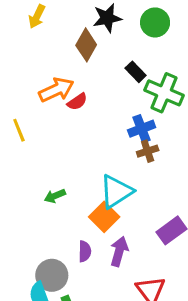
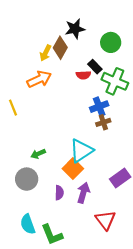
yellow arrow: (37, 16) -> (46, 53), moved
green circle: (155, 22) -> (111, 42), moved
red semicircle: (77, 102) -> (83, 75), moved, turned 32
gray circle: (52, 275) -> (27, 179), moved

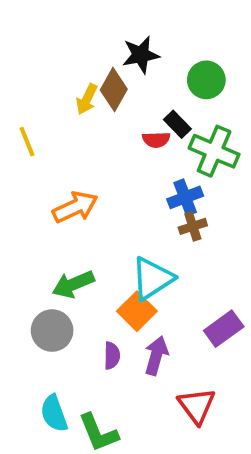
orange arrow: (39, 79) -> (75, 207), moved
yellow line: (13, 108) -> (27, 142), moved
green arrow: (38, 154) -> (73, 284), size x1.5

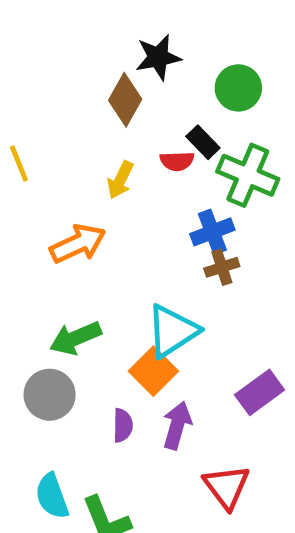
yellow arrow: (87, 99) -> (120, 180), moved

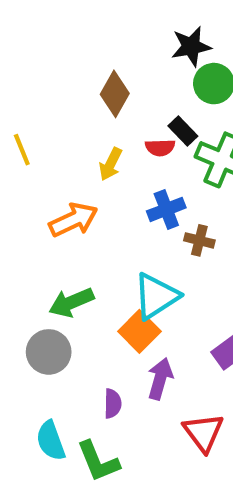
black star: (158, 57) -> (191, 46), moved
blue cross: (212, 232) -> (166, 209), moved
brown cross: (222, 267) -> (199, 240), turned 32
purple semicircle: (123, 425) -> (113, 404), moved

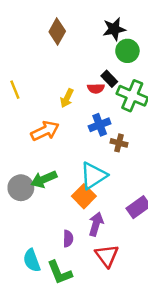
brown diamond: (115, 94) -> (57, 31), moved
gray circle: (49, 352) -> (21, 188), moved
red triangle: (203, 432) -> (107, 256), moved

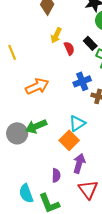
red semicircle: (96, 88) -> (69, 48), moved, turned -112
yellow arrow: (67, 98) -> (56, 35), moved
cyan triangle: (94, 176) -> (77, 123), size x0.7

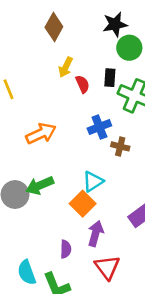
black rectangle: (90, 43) -> (110, 78), turned 48

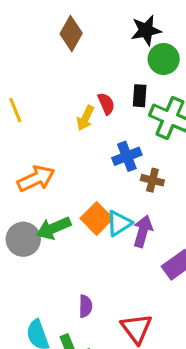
yellow arrow: (66, 67) -> (85, 118), moved
orange arrow: (41, 133) -> (36, 179), moved
orange square: (83, 204) -> (97, 218), moved
purple arrow: (96, 233) -> (143, 231), moved

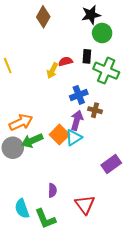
red semicircle: (106, 104) -> (66, 61), turned -80
orange arrow: (36, 179) -> (21, 122), moved
purple arrow: (143, 231) -> (77, 120), moved

